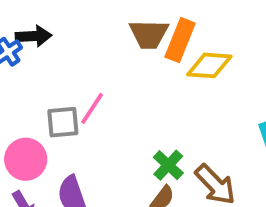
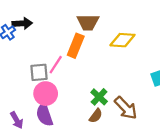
orange rectangle: (180, 40) -> (76, 46), moved
pink circle: (26, 159) -> (46, 94), moved

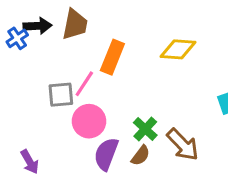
brown trapezoid: (88, 22) -> (75, 24), moved, turned -80
pink circle: (46, 94) -> (89, 121), moved
purple semicircle: (45, 115) -> (106, 154), moved, turned 40

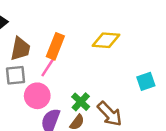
brown trapezoid: (75, 24) -> (20, 49), moved
pink line: (84, 84) -> (48, 67), moved

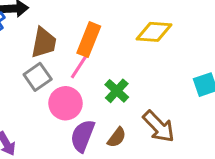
gray square: (16, 75) -> (38, 77), turned -30
green cross: (81, 102) -> (117, 91), moved

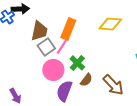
gray square: (38, 77) -> (46, 47), moved
green cross: (117, 91) -> (77, 63), moved
brown semicircle: (117, 137) -> (86, 80), moved

